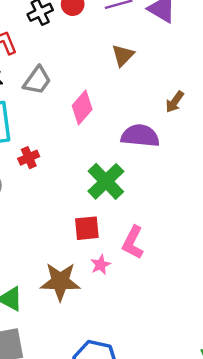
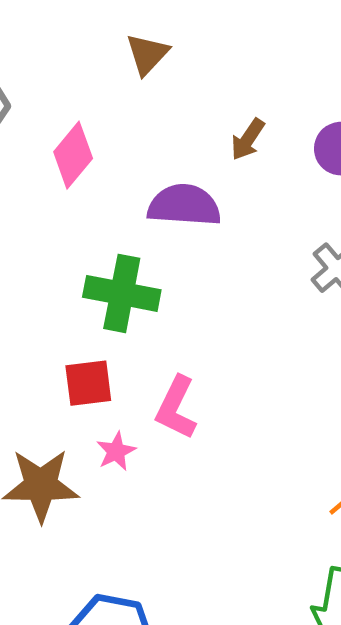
green cross: (106, 181) -> (122, 293), turned -33

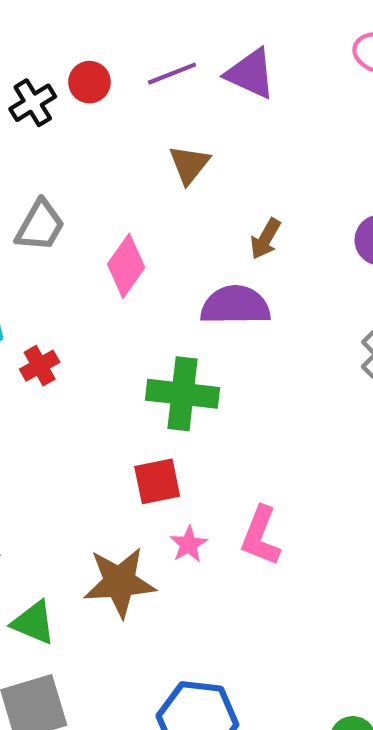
brown arrow: (248, 139) -> (265, 239), moved
pink L-shape: (176, 408) -> (261, 536), moved

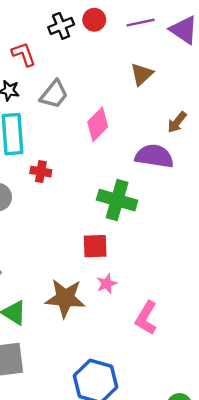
red cross: (40, 366) -> (41, 172), turned 30
pink L-shape: (261, 536) -> (146, 318), moved

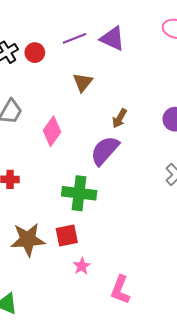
red circle: (94, 20) -> (35, 53), moved
purple semicircle: (154, 156) -> (105, 151), turned -48
brown star: (65, 298) -> (28, 240), moved

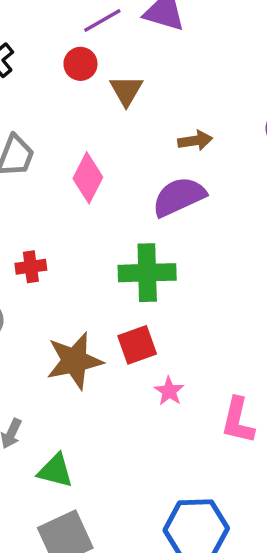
red circle: (35, 53) -> (80, 64), moved
brown arrow: (119, 118) -> (195, 141), turned -120
purple semicircle: (105, 151) -> (179, 197), turned 32

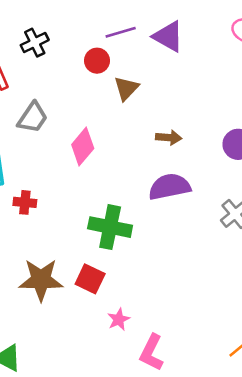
purple semicircle: (179, 197) -> (169, 187), moved
red square: (137, 345) -> (90, 279), turned 32
pink star: (169, 391) -> (119, 319), moved

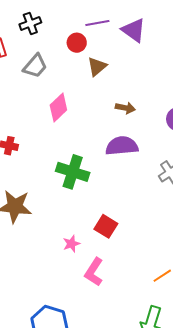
gray trapezoid: (33, 118) -> (35, 66), moved
red square: (90, 279) -> (106, 226), moved

